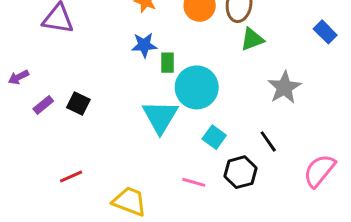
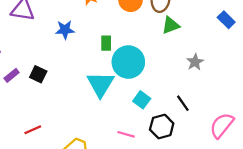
blue star: (144, 45) -> (65, 30), moved
gray star: (284, 87) -> (195, 62), size x0.7

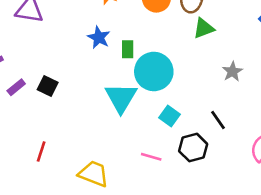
blue star: (65, 30) -> (99, 37), moved, turned 30
red line: (33, 130) -> (41, 151), turned -48

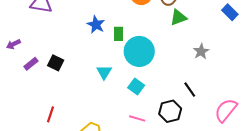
cyan triangle: (121, 98) -> (104, 72), moved, size x0.6
cyan square: (170, 116) -> (136, 87), moved

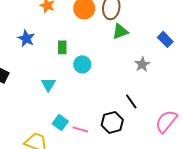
blue rectangle: (230, 12) -> (165, 39), moved
blue star: (96, 25) -> (26, 38), moved
cyan circle: (139, 51) -> (82, 64), size x0.6
cyan square: (136, 87) -> (60, 122), moved

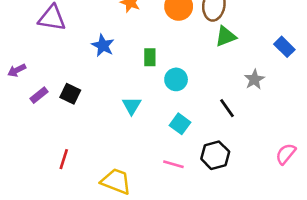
black line: (131, 101) -> (227, 108), moved
pink semicircle: (166, 121) -> (286, 154), size x0.7
cyan square: (60, 122) -> (180, 124), moved

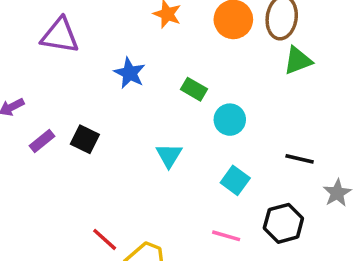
green rectangle: (150, 57) -> (194, 89), turned -60
gray star: (254, 79) -> (337, 193), moved
black line: (227, 108) -> (300, 159), turned -42
red line: (64, 159) -> (105, 239), moved, turned -66

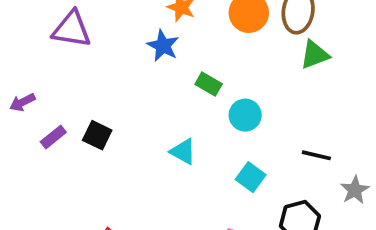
blue star: (130, 73) -> (163, 46), moved
cyan triangle: (169, 155) -> (183, 152), turned -32

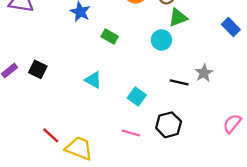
cyan circle: (245, 115) -> (161, 40), moved
gray star: (355, 190) -> (204, 73), moved

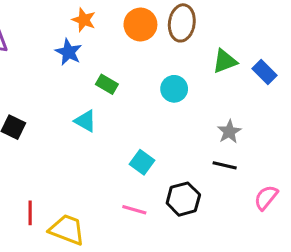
green triangle: (178, 18) -> (225, 61), moved
cyan triangle: (93, 80) -> (85, 121), moved
black line: (179, 82) -> (225, 165), moved
red line: (51, 135) -> (30, 213), turned 48

